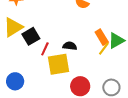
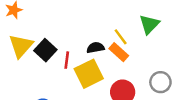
orange rectangle: (102, 37) -> (119, 52), moved
yellow line: (104, 49) -> (121, 37), moved, turned -56

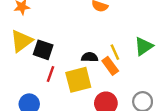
black square: (45, 50) -> (43, 50), turned -36
red line: (67, 60) -> (51, 74), moved

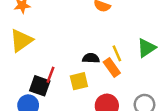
black square: (43, 50) -> (40, 86), moved
yellow square: (78, 80) -> (79, 81), size x0.7

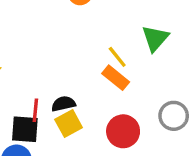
black semicircle: (91, 58) -> (63, 104), moved
yellow square: (79, 81) -> (69, 123), moved

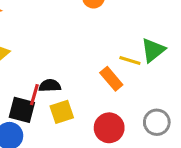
yellow line: (117, 57) -> (130, 61), moved, turned -45
black semicircle: (63, 104) -> (50, 86), moved

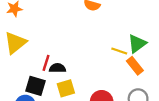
orange rectangle: (111, 79) -> (135, 66), moved
red line: (34, 95) -> (46, 63), moved

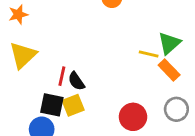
black semicircle: (57, 68) -> (76, 81), turned -119
yellow square: (66, 88) -> (73, 105), moved

